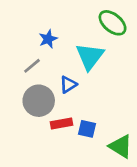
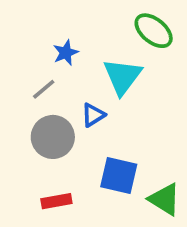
red rectangle: (62, 124) -> (56, 201), moved
blue square: (87, 129) -> (119, 175), size x1.5

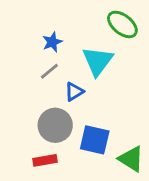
gray line: (44, 89) -> (49, 71), moved
gray circle: (53, 137) -> (55, 125), moved

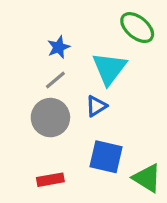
blue triangle: (74, 92) -> (96, 106), moved
gray circle: (55, 125) -> (50, 118), moved

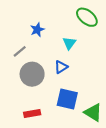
cyan triangle: (109, 68) -> (69, 43), size x0.6
gray line: (55, 80) -> (20, 51), moved

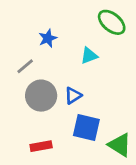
cyan triangle: (69, 43) -> (89, 56), turned 32
blue triangle: (61, 67) -> (73, 96), moved

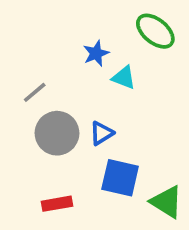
blue star: (48, 38) -> (96, 53), moved
cyan triangle: (89, 56) -> (124, 78), turned 42

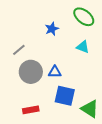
cyan triangle: (124, 78) -> (83, 47), moved
blue triangle: (102, 133) -> (55, 72), turned 32

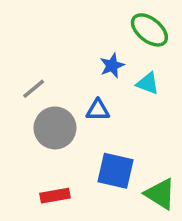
blue star: (52, 29) -> (112, 66), moved
blue triangle: (55, 72) -> (98, 110), moved

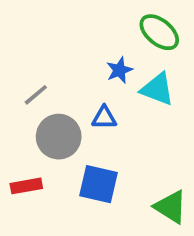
cyan triangle: (148, 83) -> (157, 89), size x1.4
blue square: (116, 171) -> (99, 184), moved
red rectangle: (55, 196) -> (26, 186), moved

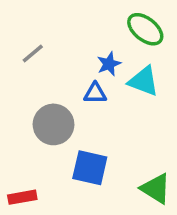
gray line: (36, 95) -> (33, 53), moved
blue triangle: (104, 118) -> (95, 93), moved
red rectangle: (26, 186) -> (22, 197), moved

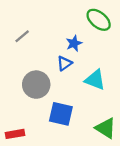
cyan triangle: (144, 81) -> (95, 80), moved
blue triangle: (95, 93) -> (64, 63), turned -35

